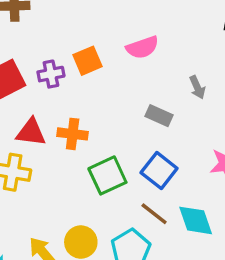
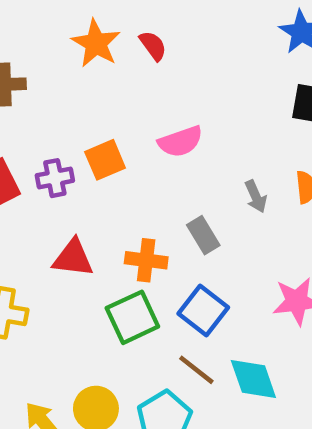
gray rectangle: (159, 116) -> (203, 235), turned 35
red triangle: (31, 132) -> (73, 258), moved
orange cross: (73, 134) -> (146, 260), moved

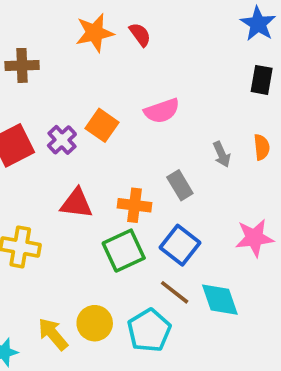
orange star: (96, 43) -> (95, 33), turned 30
orange square: (105, 160) -> (102, 125), turned -32
purple cross: (55, 178) -> (62, 140), turned -32

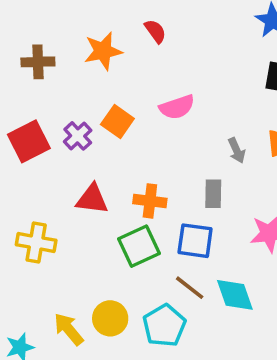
orange star: (95, 33) -> (103, 51), moved
gray rectangle: (180, 185) -> (213, 194), moved, turned 32
blue square: (180, 245) -> (195, 241), turned -30

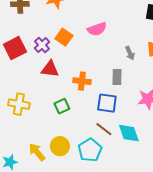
red triangle: (92, 199) -> (50, 69), moved
green square: (139, 246) -> (62, 106), moved, size x0.7

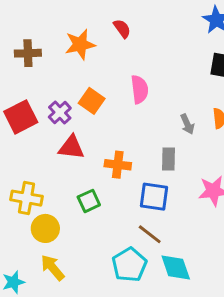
pink semicircle: (97, 29) -> (139, 89), turned -78
cyan diamond: (129, 133) -> (176, 268), moved
yellow circle: (60, 146) -> (45, 228), moved

